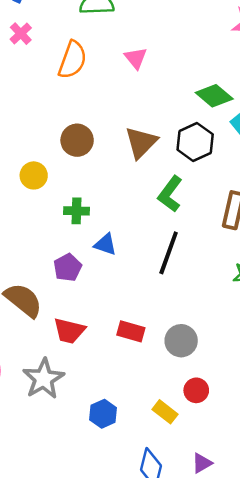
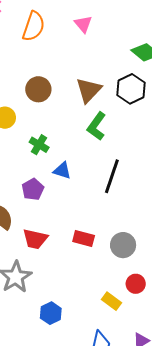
green L-shape: (170, 194) -> (97, 126), moved
green cross: (76, 211) -> (39, 145), turned 30
blue hexagon: (103, 414) -> (51, 313), moved

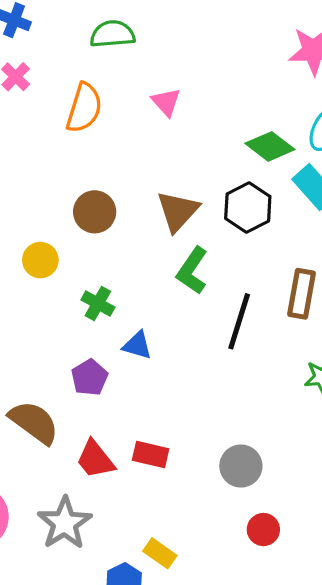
black line: (112, 176) -> (239, 321), moved
red rectangle: (84, 238) -> (151, 454), moved
red trapezoid: (35, 239) -> (95, 459), turned 40
yellow rectangle: (112, 301) -> (160, 553), moved

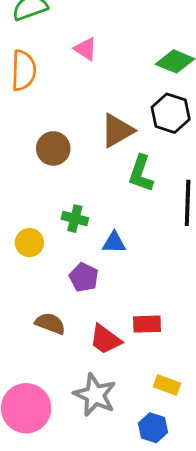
brown triangle: (178, 211) -> (117, 131), turned 33
yellow circle: (40, 260) -> (29, 243), moved
brown semicircle: (34, 422) -> (50, 323), size x0.7
yellow rectangle: (160, 553) -> (167, 385), moved

